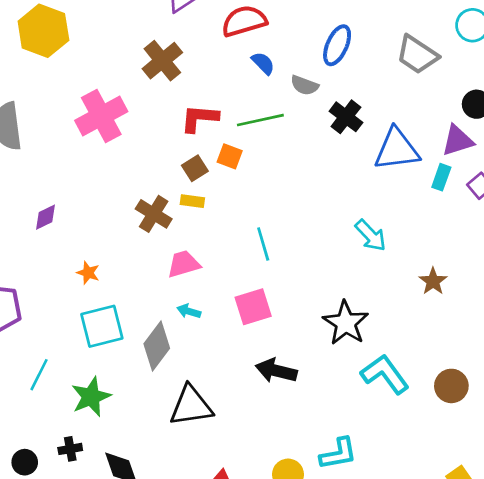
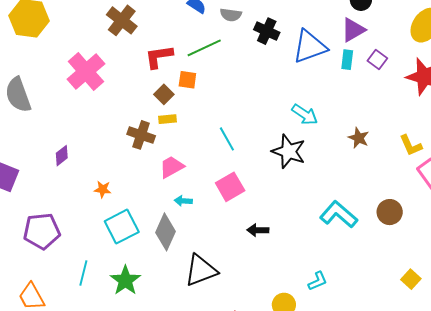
black star: (346, 323) -> (289, 151), moved
black arrow: (276, 371) -> (258, 230), size x0.7
cyan L-shape: (338, 454) -> (318, 281), size x0.7

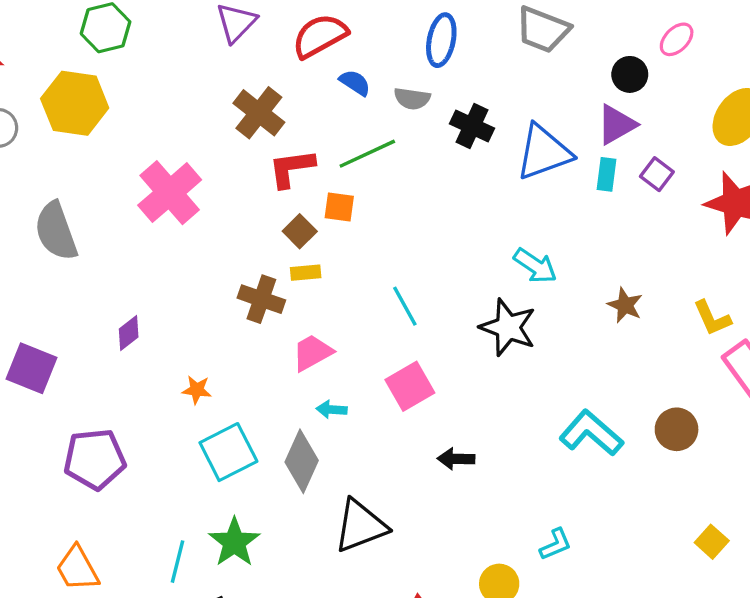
brown cross: (122, 20) -> (259, 113), moved
cyan line: (83, 273) -> (178, 562), moved

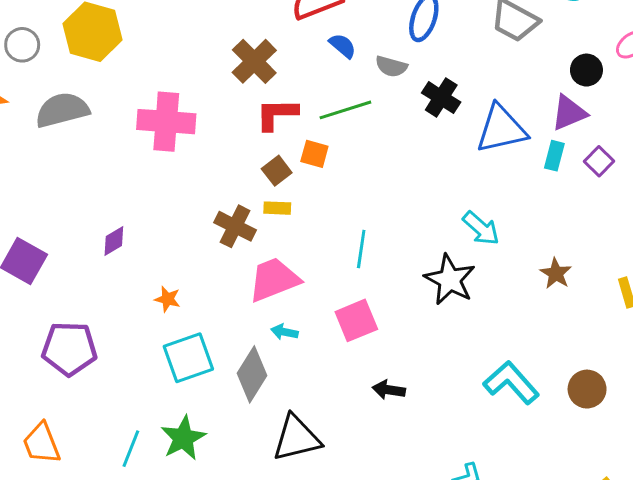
pink cross: (170, 193) -> (166, 122), turned 38
gray semicircle: (56, 231) -> (62, 110), moved, turned 88
cyan line: (405, 306) -> (361, 249), turned 30
pink trapezoid: (312, 353) -> (274, 279), size x1.4

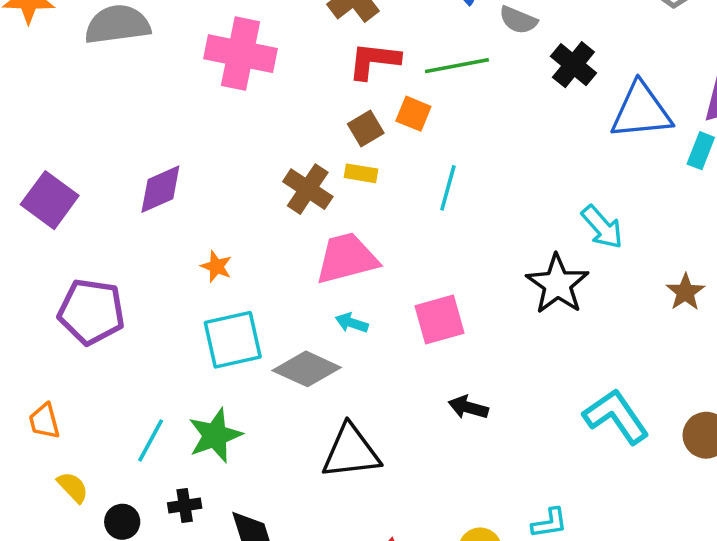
purple diamond: (114, 241) -> (160, 189), size x1.4
cyan line: (361, 249) -> (448, 188), moved
gray diamond: (252, 374) -> (307, 369), turned 76
orange trapezoid: (42, 443) -> (44, 421), size x0.7

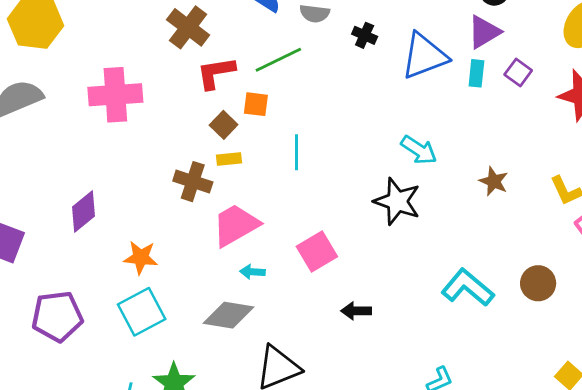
black cross: (573, 65) -> (365, 35), size x0.7
orange star: (216, 266) -> (141, 257), size x1.4
cyan square: (233, 340) -> (142, 312), moved

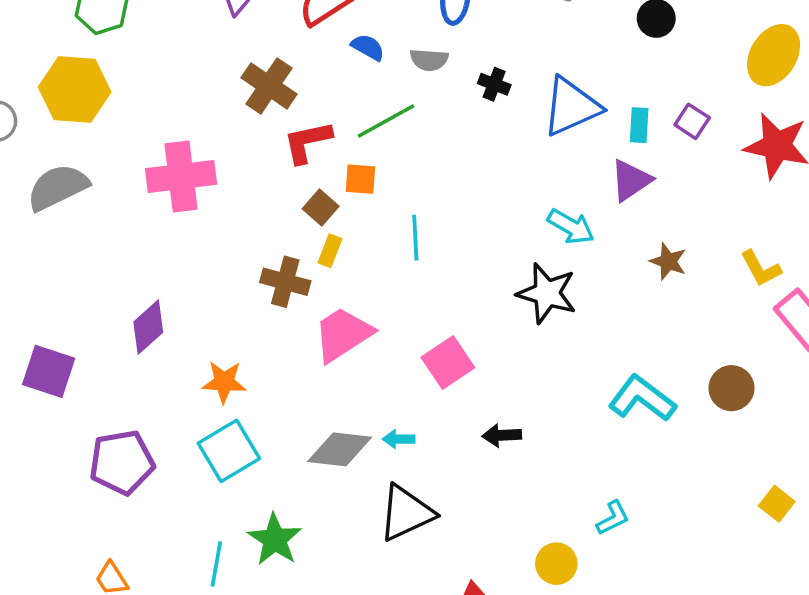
purple triangle: (484, 32) -> (631, 180), moved
yellow rectangle: (229, 159) -> (330, 251), turned -60
cyan arrow: (252, 272) -> (399, 439), moved

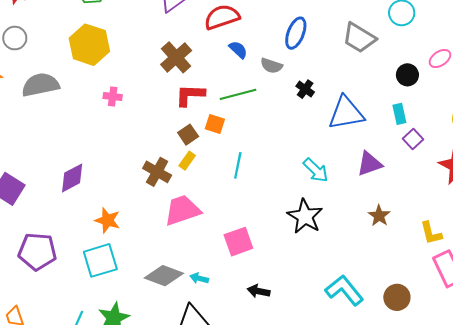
yellow hexagon: (75, 89) -> (89, 45), moved
cyan rectangle: (639, 125) -> (399, 114), moved, turned -30
pink cross: (181, 176) -> (113, 97), size x0.5
cyan arrow: (571, 227) -> (316, 170), moved

